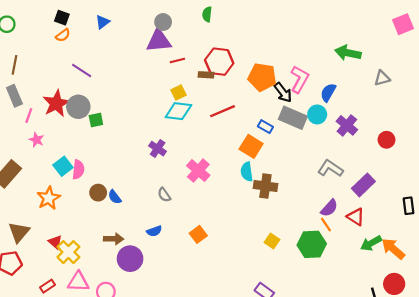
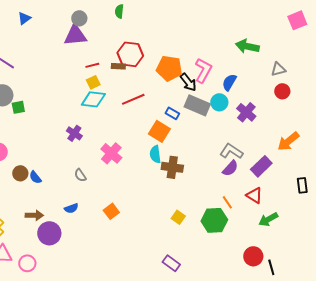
red line: (177, 61) -> (92, 65), moved
red circle: (386, 140) -> (282, 91), moved
purple semicircle: (329, 208) -> (230, 168), moved
orange arrow: (393, 249) -> (288, 141), moved, turned -80
red circle: (394, 284) -> (253, 256), moved

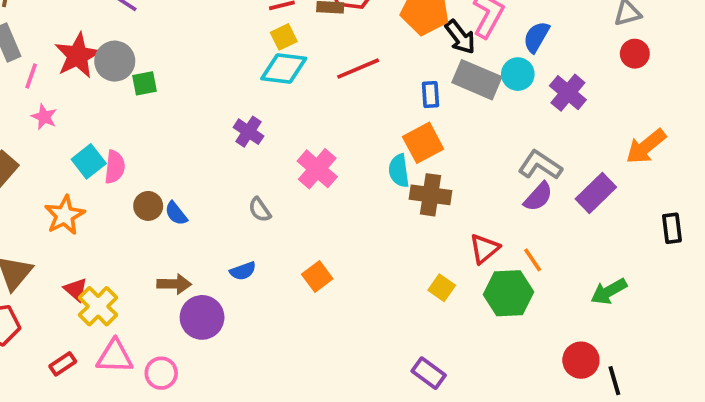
blue rectangle: (172, 113) -> (430, 95), turned 56
orange square: (159, 131) -> (423, 143), moved, turned 30
red triangle: (254, 195) -> (484, 249), moved, turned 48

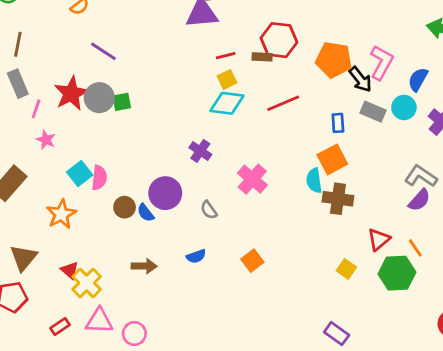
gray rectangle: (477, 80) -> (373, 112), size x0.7
green square: (144, 83) -> (122, 102), moved
purple circle: (202, 317) -> (165, 193), moved

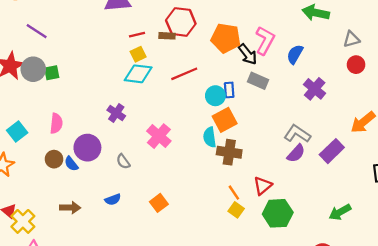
cyan circle: (404, 107) -> (215, 96), moved
pink semicircle: (99, 178) -> (56, 123), moved
orange line: (415, 248) -> (234, 193), moved

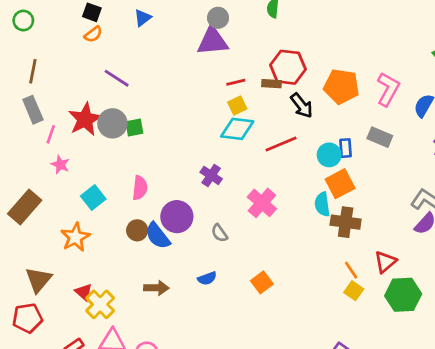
black arrow: (248, 54) -> (302, 106), moved
red line: (184, 74) -> (281, 144), moved
blue semicircle: (71, 164) -> (158, 236), size x1.5

